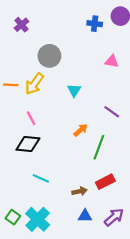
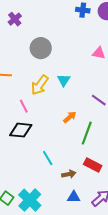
blue cross: (95, 24) -> (83, 10), moved
yellow arrow: (34, 84) -> (40, 85), moved
cyan line: (41, 178) -> (48, 158), moved, turned 35
red rectangle: (105, 182) -> (93, 165), turned 54

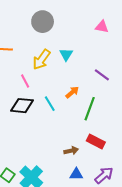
cyan line: (48, 158) -> (50, 104), moved

